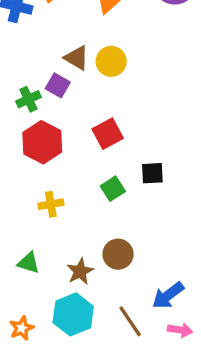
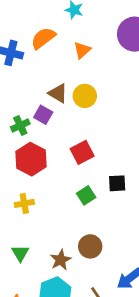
yellow cross: (51, 204) -> (24, 203), moved
green triangle: (28, 263) -> (20, 253), turned 42

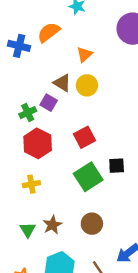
orange triangle: (82, 50) -> (84, 54), moved
green square: (86, 195) -> (88, 177), size x1.6
brown star: (61, 260) -> (52, 225), moved

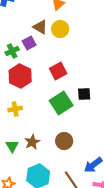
purple square: (49, 103) -> (29, 43), turned 32

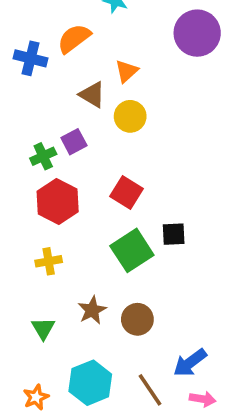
brown triangle: (40, 27) -> (92, 95), moved
red square: (58, 71) -> (127, 192), turned -30
brown star: (32, 142) -> (92, 310), moved

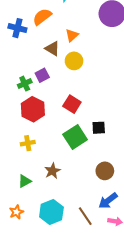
brown circle: (137, 319) -> (105, 171), moved
green triangle: (43, 328) -> (25, 181), turned 32
orange star: (36, 397) -> (16, 212), moved

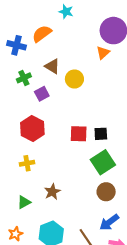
orange triangle: (72, 35) -> (103, 53), moved
green cross: (25, 84) -> (24, 78), moved
red square: (72, 104) -> (79, 134), moved, turned -30
black square: (99, 128) -> (101, 134), moved
green square: (75, 137) -> (103, 162), moved

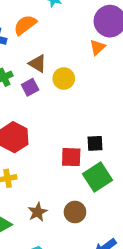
purple square: (42, 94) -> (30, 87), moved
red square: (79, 134) -> (71, 157), moved
brown circle: (106, 192) -> (75, 212), moved

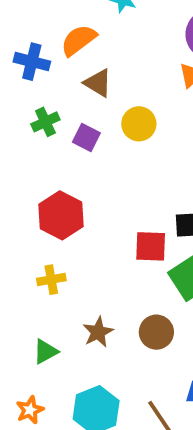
brown triangle: (38, 64) -> (98, 83), moved
purple square: (30, 87) -> (86, 137), turned -35

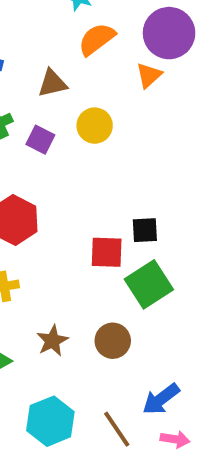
orange semicircle: (79, 40) -> (97, 39), moved
brown triangle: (98, 83) -> (52, 83), turned -44

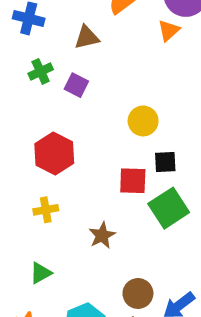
yellow circle: (95, 126) -> (143, 121), moved
brown star: (52, 341) -> (102, 235), moved
brown circle: (113, 341) -> (138, 293), moved

